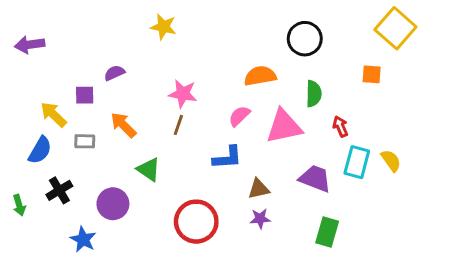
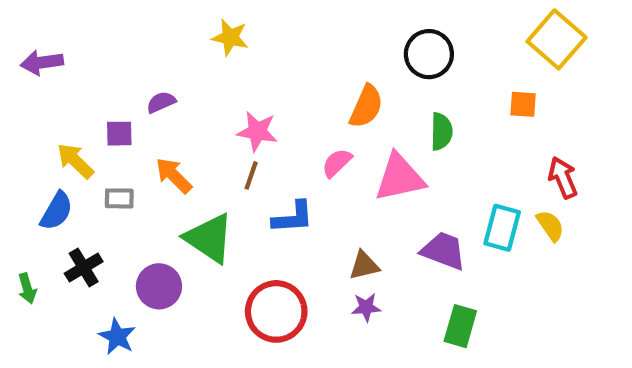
orange semicircle: (260, 76) -> (366, 106), turned 124
red arrow: (340, 126) -> (563, 178), moved, size x1.4
blue L-shape: (227, 158) -> (293, 217), moved
green triangle: (149, 170) -> (209, 238), size x1.5

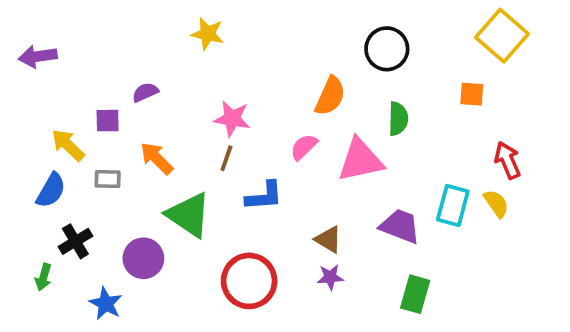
brown triangle: (364, 265) -> (328, 239), turned 44
green arrow: (27, 288) -> (43, 277), moved, turned 32

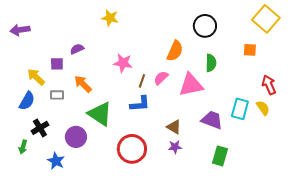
brown line: (226, 158) -> (142, 81), moved

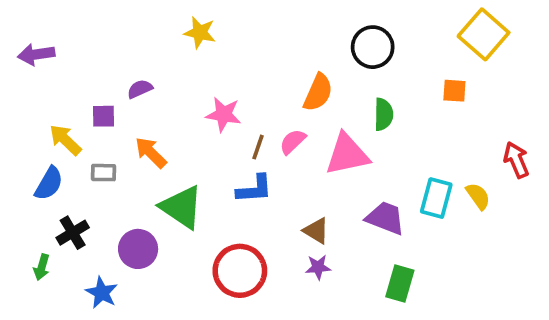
red arrow: (269, 85) -> (516, 160), moved

